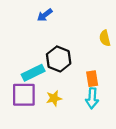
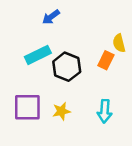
cyan rectangle: (33, 73) -> (38, 55), moved
orange rectangle: (92, 79) -> (106, 60), moved, turned 35

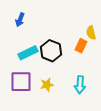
blue arrow: (51, 17) -> (20, 20), moved, turned -32
cyan rectangle: (38, 55) -> (28, 53), moved

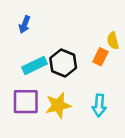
yellow star: (47, 85) -> (58, 105), size x1.5

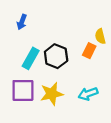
cyan rectangle: (35, 66) -> (31, 58), turned -35
cyan arrow: (99, 105) -> (88, 94), turned 66

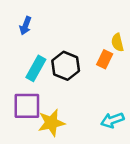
yellow star: (52, 94) -> (51, 123), moved
cyan arrow: (88, 94) -> (112, 120), moved

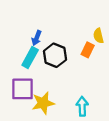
blue arrow: (25, 26) -> (37, 38), moved
cyan arrow: (112, 120) -> (82, 106), moved, turned 108

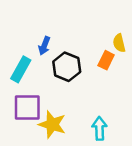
cyan rectangle: (30, 57) -> (21, 69), moved
yellow star: (43, 103) -> (52, 124), turned 30

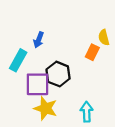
black hexagon: (67, 67) -> (58, 74), moved
purple square: (27, 107) -> (38, 84), moved

